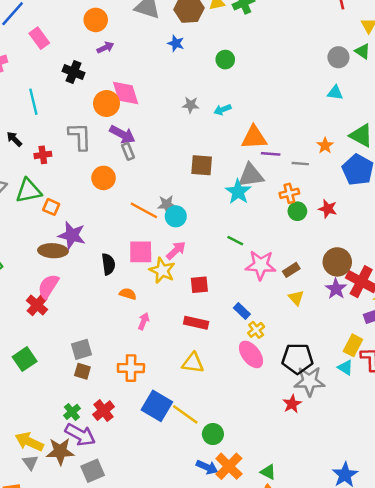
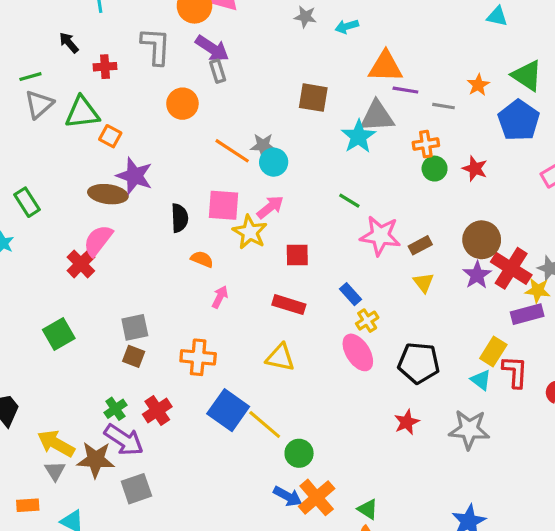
gray star: (309, 381) -> (469, 429), moved

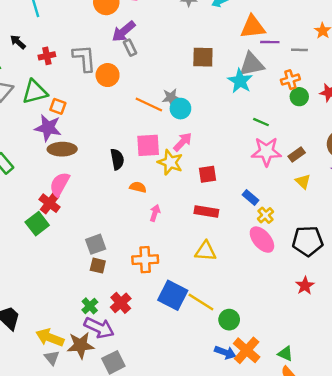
gray L-shape: (156, 46) -> (84, 58), moved
purple arrow: (212, 48) -> (124, 31), turned 115
purple star: (134, 176) -> (48, 128), moved
green line: (349, 201) -> (261, 122), moved
green square: (59, 334) -> (37, 224), moved

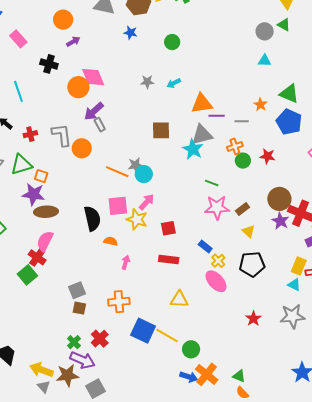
black semicircle: (117, 159) -> (92, 218), size x1.4
black pentagon: (308, 241) -> (252, 264), moved
yellow triangle: (206, 251) -> (179, 299), moved

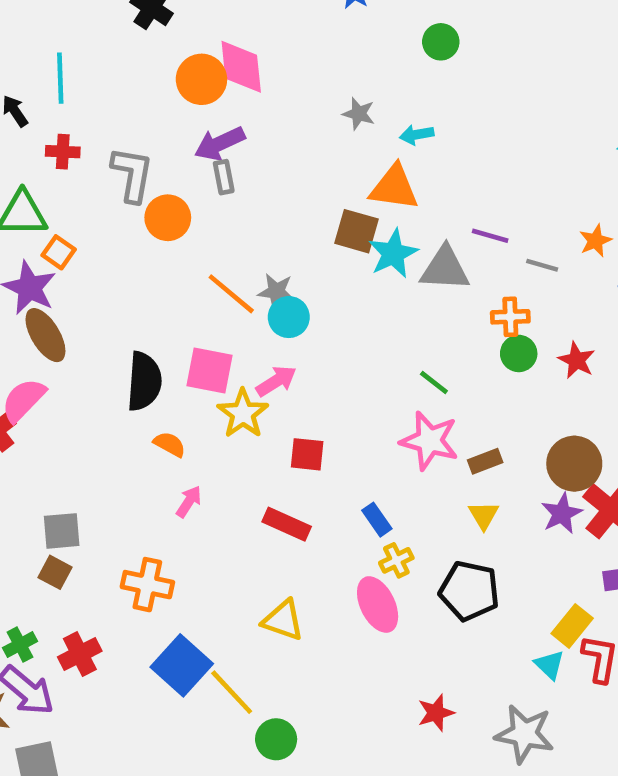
cyan line: (18, 91) -> (60, 78), moved
orange triangle: (202, 104) -> (394, 188), moved
cyan star: (193, 149) -> (393, 253), moved
brown ellipse: (46, 212) -> (45, 335), turned 45

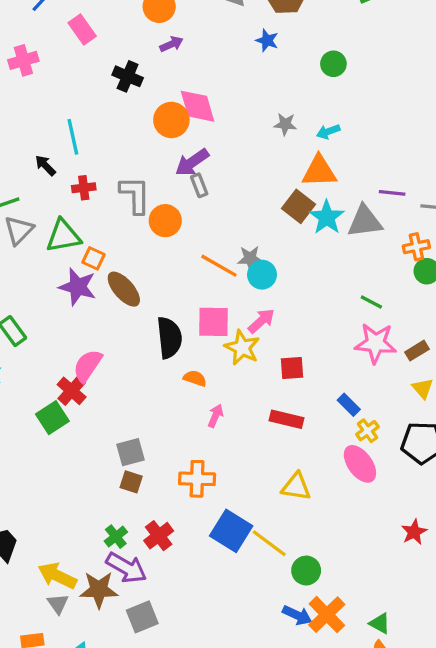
brown square: (357, 231) -> (298, 206), turned 32
brown ellipse: (45, 335) -> (124, 289), moved

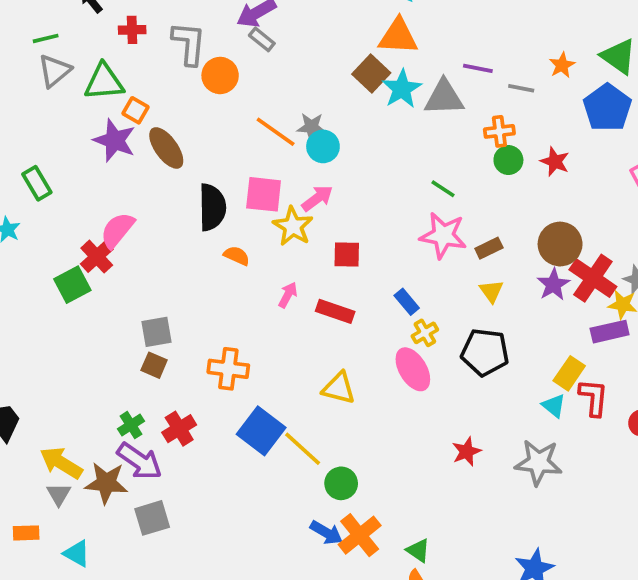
gray rectangle: (199, 185) -> (262, 39), turned -35
pink arrow: (216, 416) -> (288, 295), moved

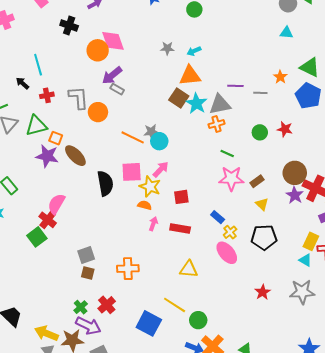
orange cross: (499, 131) -> (217, 124), moved
orange semicircle: (237, 256) -> (145, 205), moved
blue square: (261, 431) -> (149, 323), moved

